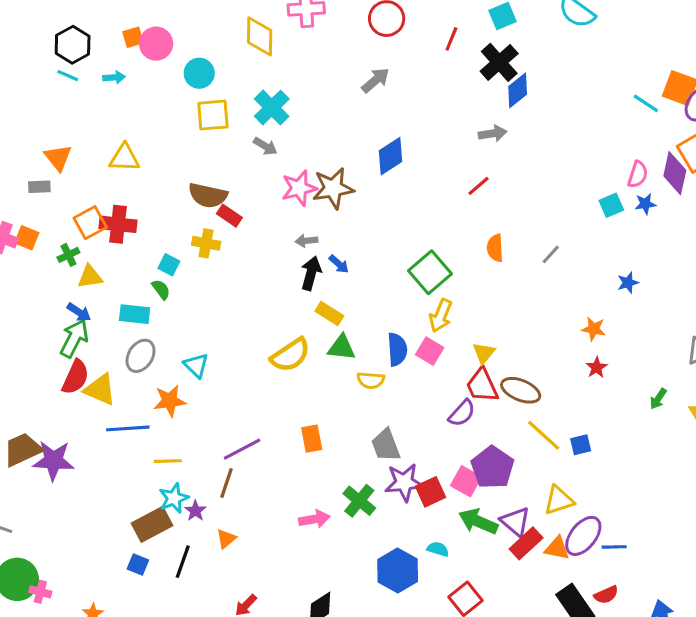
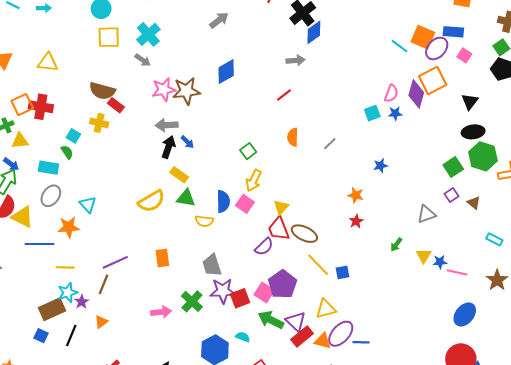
gray arrow: (307, 241) -> (167, 125), size x1.5
green square: (430, 272) -> (248, 151), size x0.6

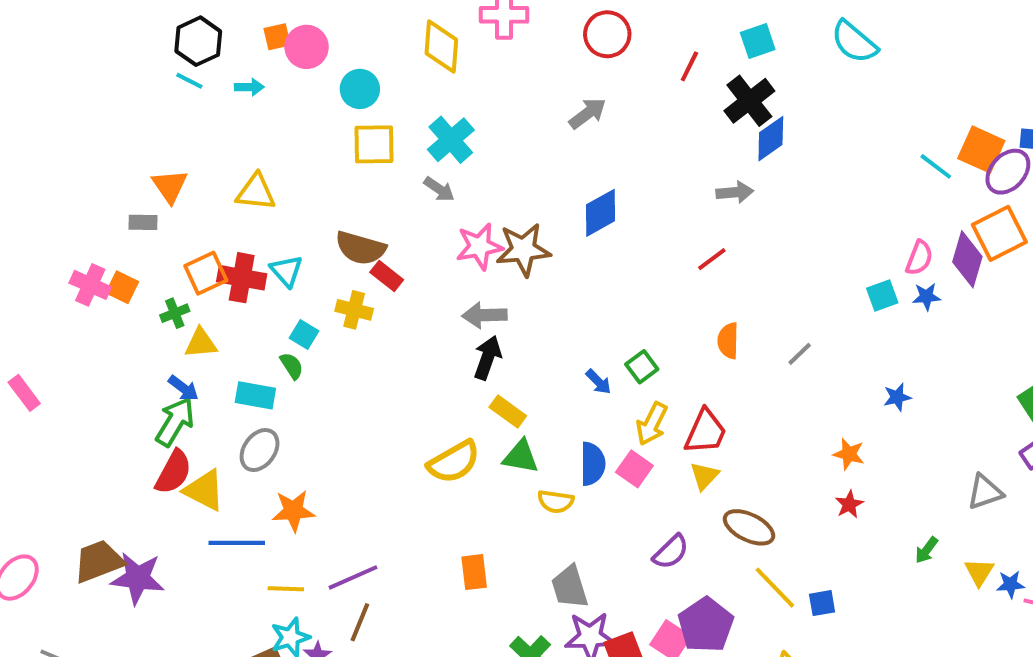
blue arrow: (187, 142) -> (598, 382), moved
cyan triangle: (88, 204) -> (286, 271), moved
red trapezoid: (279, 229) -> (706, 432), moved, turned -135
purple line: (115, 262) -> (353, 577), moved

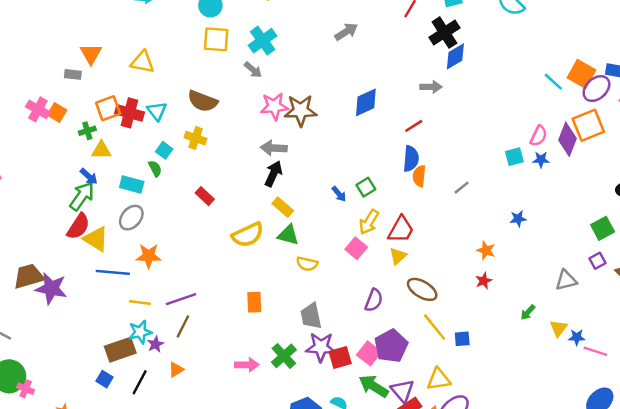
blue diamond: (600, 213) -> (366, 102), moved
red rectangle: (387, 276) -> (205, 196), moved
blue semicircle: (593, 464) -> (411, 159), moved
purple semicircle: (671, 552) -> (374, 300), turned -30

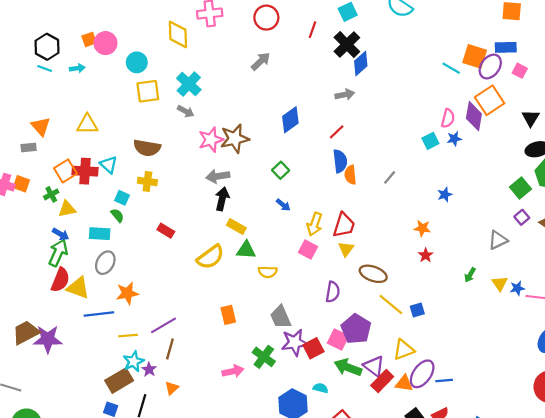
green square: (366, 187) -> (281, 170), moved

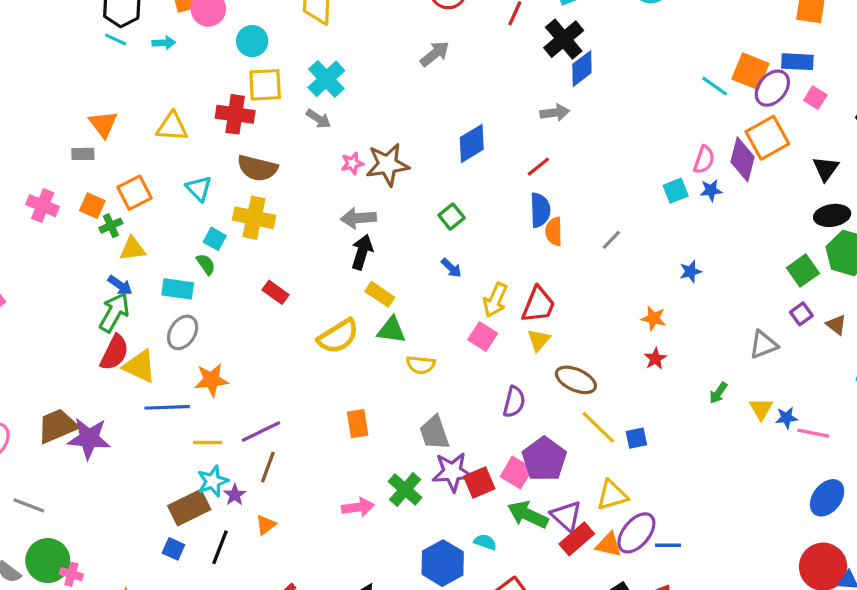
pink star: (211, 140) -> (352, 163), size x0.6
red cross: (85, 171) -> (235, 114), moved
yellow cross: (147, 181) -> (254, 218), size x1.4
orange square: (21, 184) -> (92, 206), moved

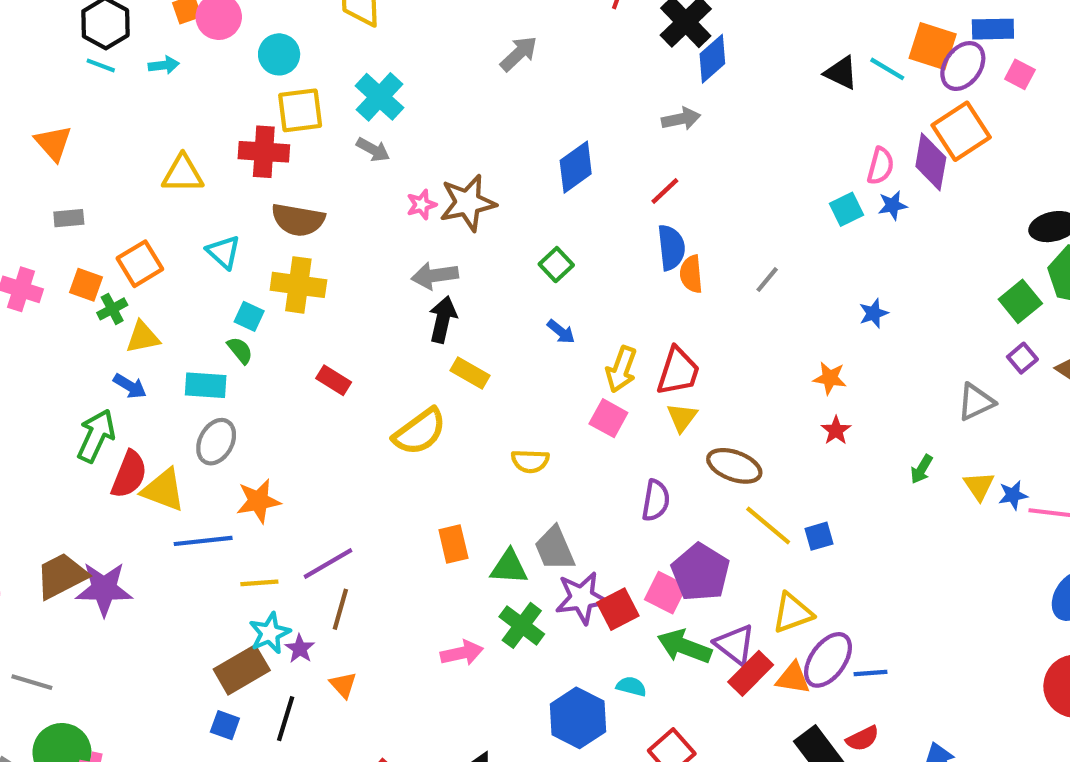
orange triangle: (103, 124) -> (53, 143), moved
black triangle: (826, 169) -> (841, 73), moved, turned -36
green arrow: (114, 312) -> (96, 436), moved
green triangle: (391, 330) -> (509, 567), moved
orange triangle: (266, 525) -> (343, 685), turned -30

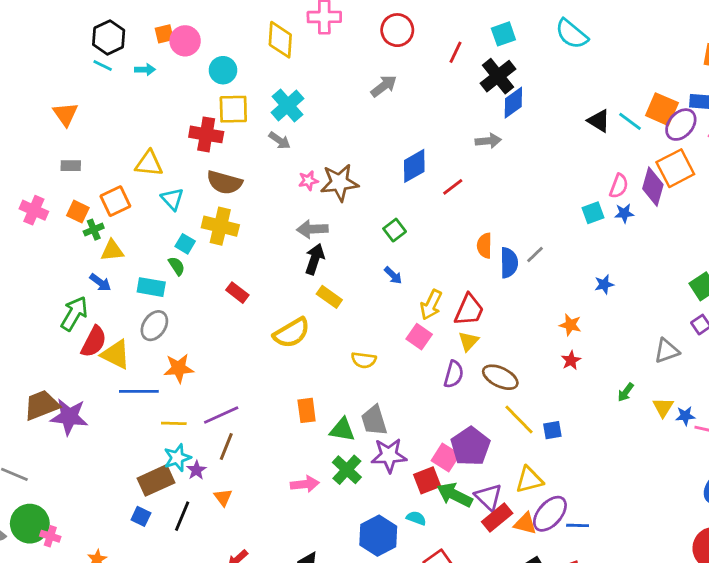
yellow triangle: (183, 174) -> (149, 163), moved
red line: (665, 191) -> (453, 187), moved
blue semicircle: (671, 248) -> (509, 263), moved
purple semicircle: (656, 500) -> (454, 374), moved
red square: (618, 609) -> (427, 480), moved

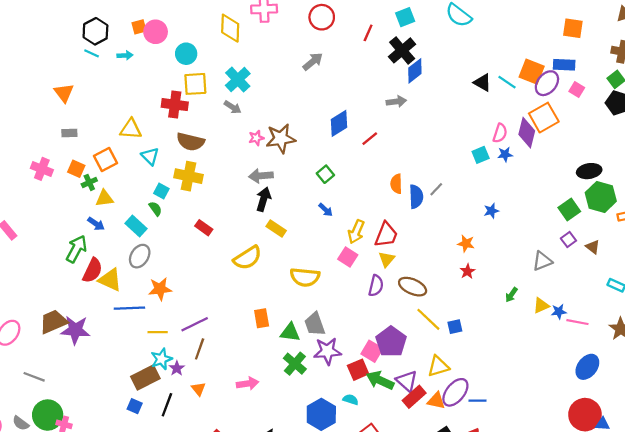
cyan rectangle: (151, 287) -> (136, 226), turned 35
yellow semicircle: (364, 360) -> (305, 277), size x1.5
yellow triangle: (663, 407) -> (541, 306), turned 36
pink arrow: (305, 484) -> (248, 384), moved

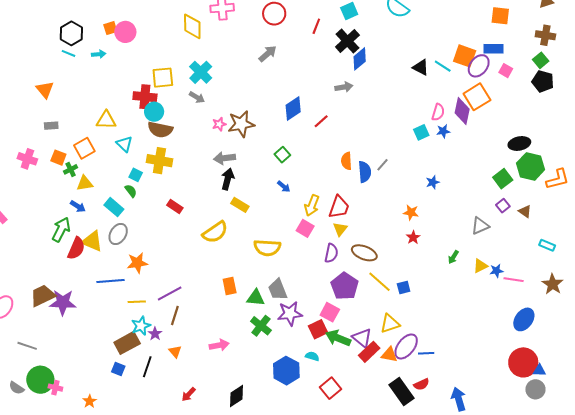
cyan circle: (186, 54) -> (154, 112), moved
yellow triangle: (110, 280) -> (92, 241), moved
purple pentagon: (391, 342) -> (345, 286), moved

